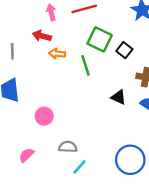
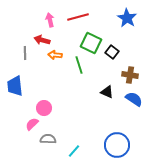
gray line: (12, 51) -> (25, 53), moved
gray semicircle: (68, 147) -> (48, 139), moved
pink semicircle: (26, 155) -> (32, 124), moved

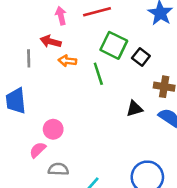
black triangle: (107, 92) -> (134, 109), turned -40

